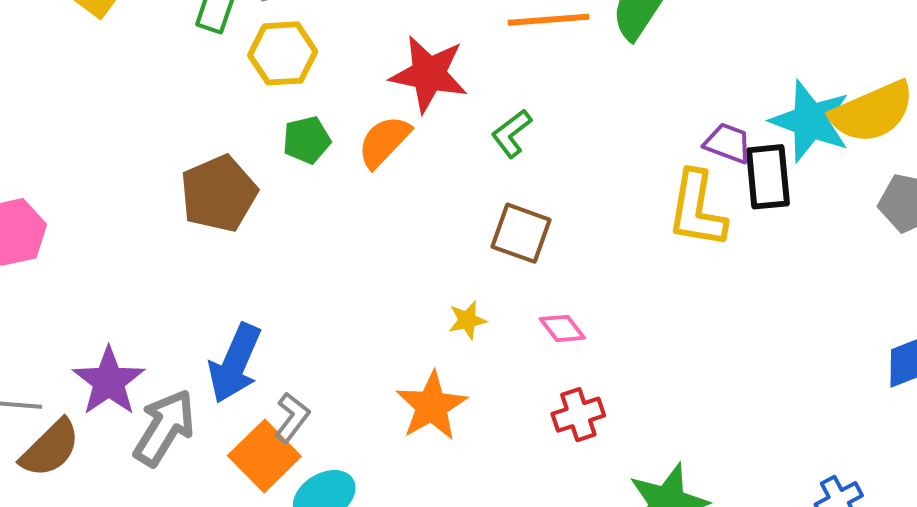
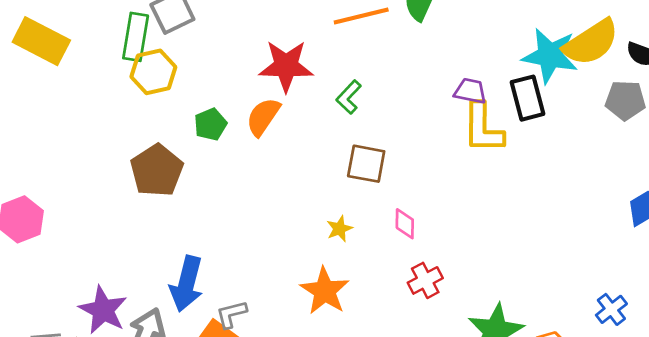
yellow hexagon: (283, 53) -> (153, 72), moved
purple trapezoid: (728, 143) -> (470, 91), moved
pink diamond: (562, 328) -> (405, 224), turned 48
gray L-shape: (292, 417) -> (231, 314), turned -132

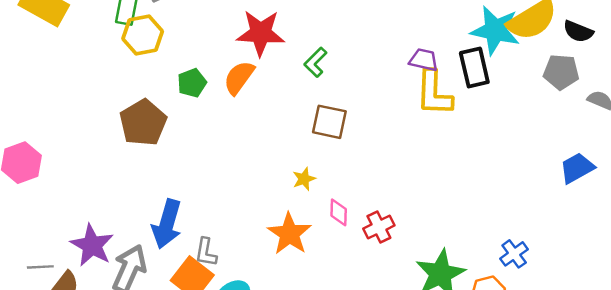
pink diamond: (405, 224) -> (339, 212), moved
blue cross: (611, 309) -> (514, 254), moved
gray L-shape: (231, 314) -> (206, 252), turned -68

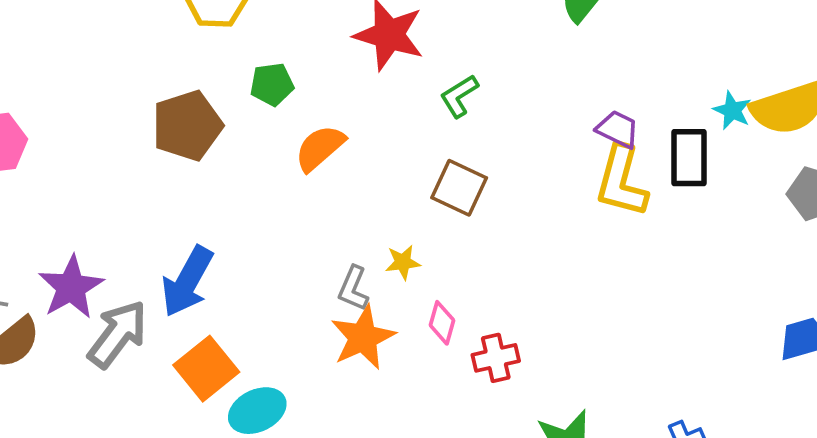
cyan star: (495, 30) -> (732, 111), size x0.5
orange semicircle: (239, 78) -> (320, 148), moved
gray L-shape: (206, 252) -> (353, 288), moved

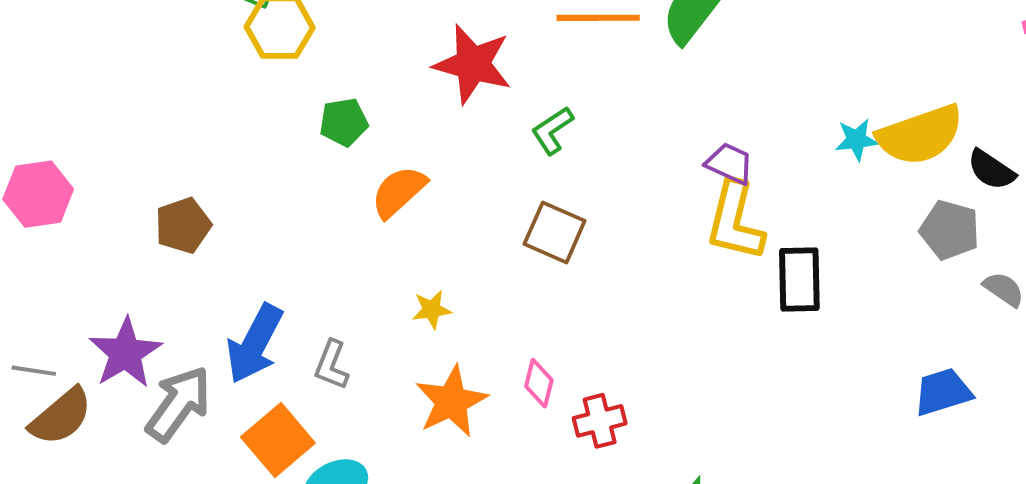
cyan star: (732, 111) -> (856, 140), turned -30
brown pentagon: (187, 126) -> (183, 225), moved, size x0.7
black rectangle: (689, 158) -> (799, 279), moved
yellow star: (403, 262) -> (432, 310), moved
gray L-shape: (353, 288) -> (332, 365), moved

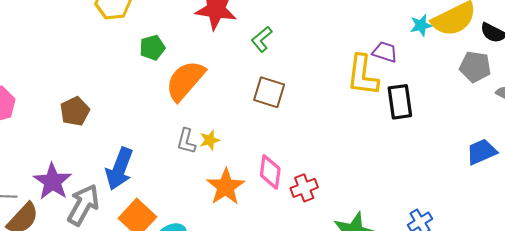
purple trapezoid: (730, 163) -> (385, 52), moved
orange semicircle: (399, 192) -> (185, 81), size x1.4
gray L-shape: (332, 365) -> (186, 141), moved
pink diamond: (539, 383) -> (270, 172), size x1.4

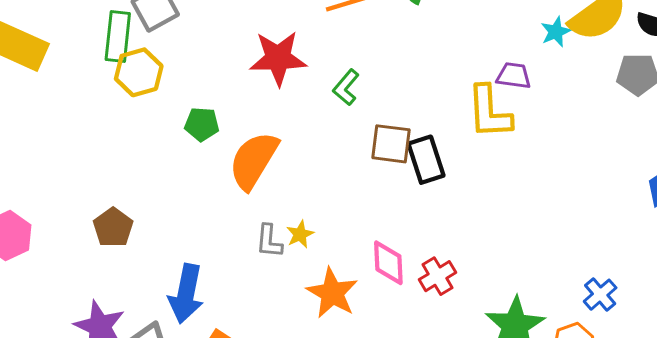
green pentagon: (152, 48) -> (202, 124), turned 30
brown square: (269, 92) -> (391, 144), moved
black rectangle: (400, 102) -> (426, 160), moved

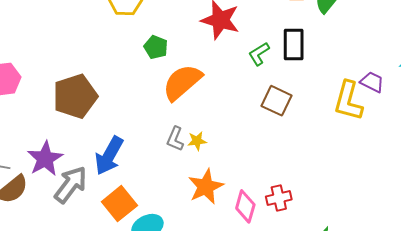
black rectangle: (426, 160) -> (294, 45), moved
brown pentagon: (113, 227) -> (75, 96), size x1.6
pink diamond: (388, 263) -> (245, 206), moved

